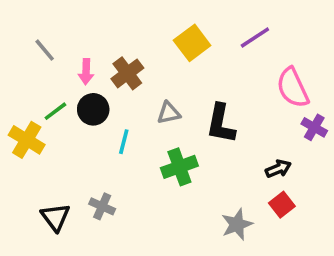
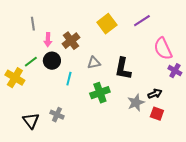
gray line: (45, 50) -> (33, 24), moved, turned 32
red square: (282, 205) -> (157, 114), turned -32
gray star: (237, 224) -> (136, 103), moved

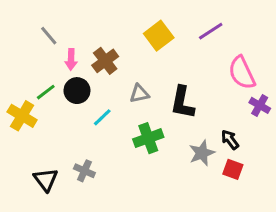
gray line: (33, 24) -> (49, 36), turned -32
cyan line: (69, 79) -> (102, 117), turned 32
black arrow: (155, 94) -> (230, 140), turned -104

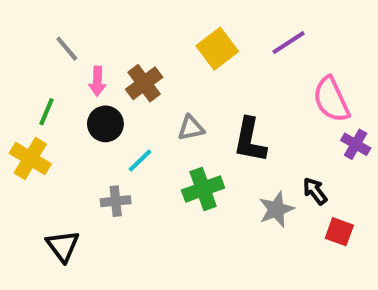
green line: (46, 92) -> (46, 112), moved, turned -30
red square: (233, 169) -> (339, 232), moved
gray cross: (84, 171) -> (116, 201), moved, turned -30

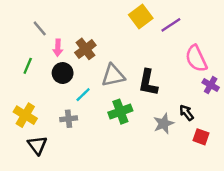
yellow square: (217, 49) -> (141, 16), moved
gray triangle: (191, 128) -> (113, 75), size x1.5
yellow cross: (30, 158) -> (25, 115), moved

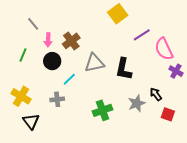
purple line: (171, 25) -> (142, 35), moved
green cross: (120, 112) -> (102, 110), moved

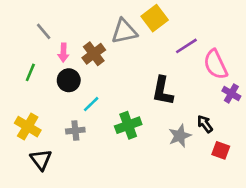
gray triangle: (94, 63) -> (124, 31), moved
green cross: (102, 110) -> (128, 125), moved

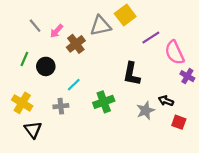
pink arrow: (63, 53) -> (57, 31), moved, turned 40
black circle: (69, 80) -> (46, 66), moved
black arrow: (205, 124) -> (166, 101), turned -32

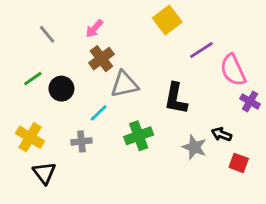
gray triangle: (100, 26) -> (124, 84), moved
pink arrow: (57, 31) -> (94, 29), moved
green line: (24, 59) -> (33, 79), turned 32
gray star: (146, 110) -> (194, 147), turned -30

